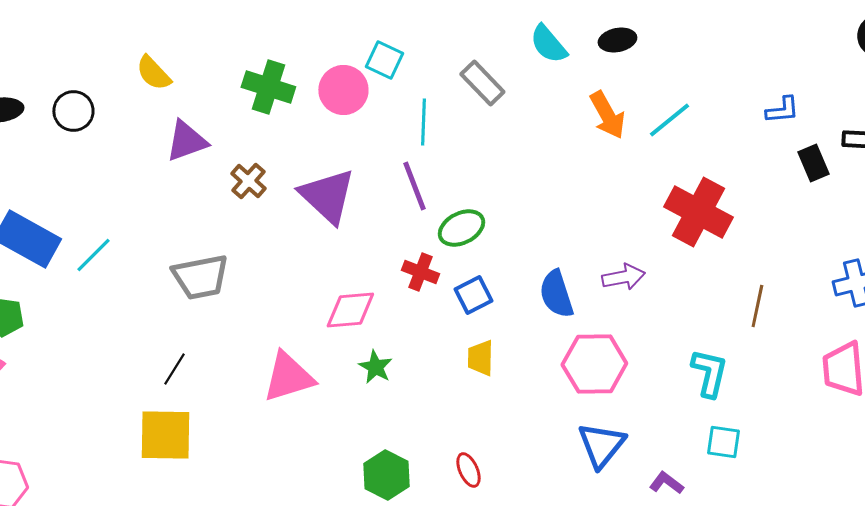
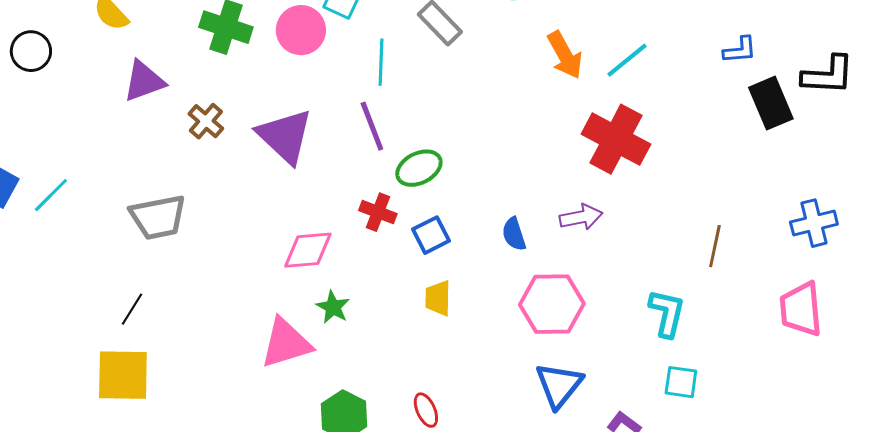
black rectangle: (813, 163) -> (771, 103), size x1.4
red cross: (698, 212) -> (616, 139), moved
blue semicircle: (556, 294) -> (514, 234), size x0.7
pink triangle: (288, 377) -> (286, 343), moved

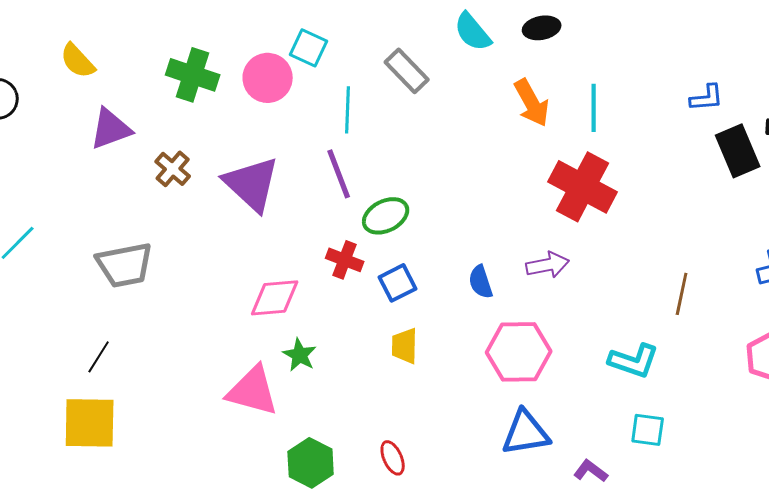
cyan line: (627, 60) -> (594, 108), turned -51
cyan L-shape: (667, 313) -> (634, 361), turned 96
pink triangle: (286, 343) -> (253, 391), turned 32
blue triangle: (559, 385) -> (526, 433), turned 42

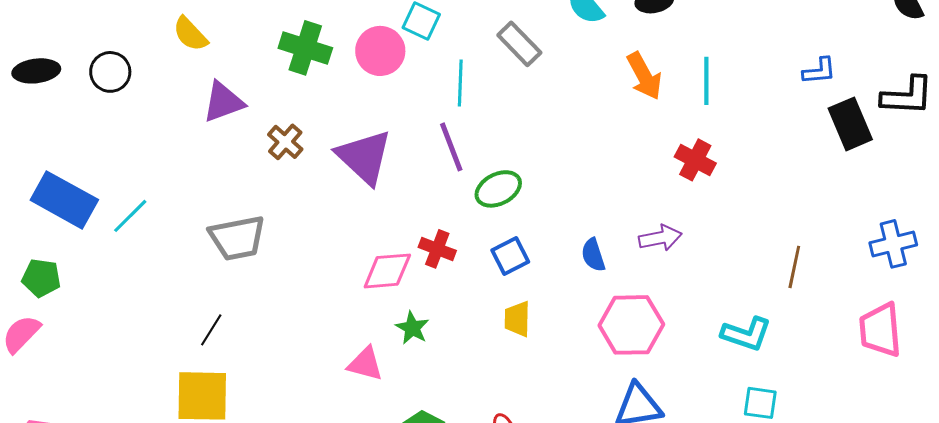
red cross: (583, 187) -> (695, 160), size x0.6
red cross: (345, 260) -> (437, 249), moved
pink triangle: (253, 391) -> (365, 364), size x0.7

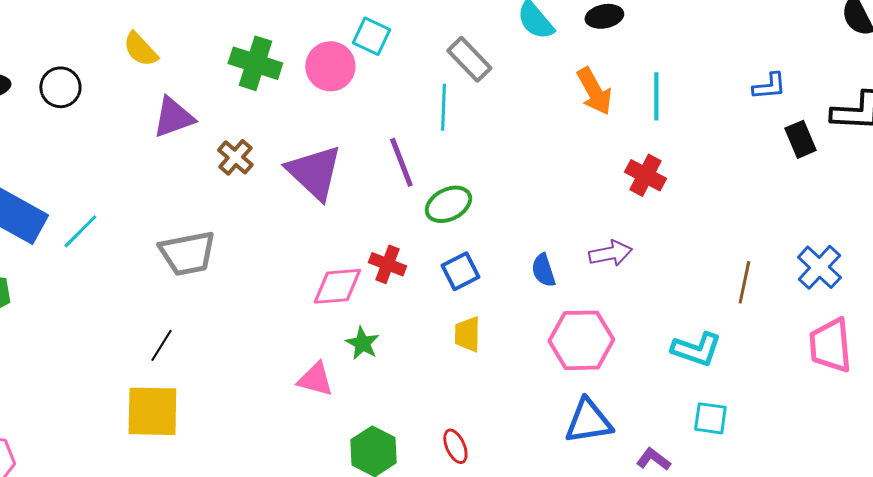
cyan line: (460, 83) -> (443, 107), moved
black rectangle: (850, 124) -> (800, 139), size x0.7
blue cross: (893, 244) -> (819, 267), moved, turned -33

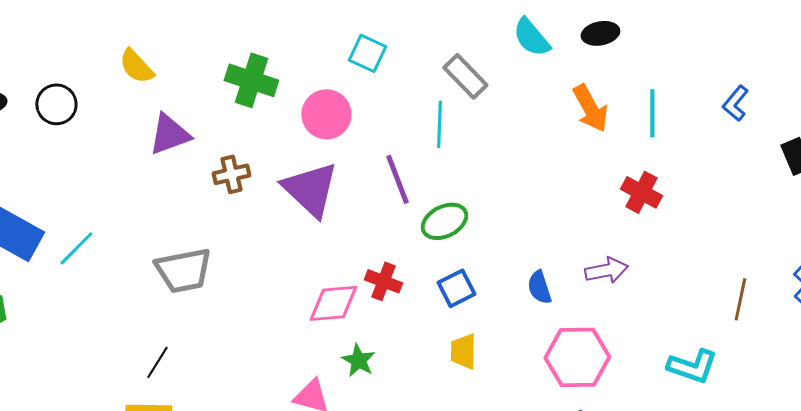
pink circle: (330, 66) -> (326, 114), moved
blue L-shape: (769, 86) -> (735, 103), moved, turned 135
brown cross: (235, 157) -> (231, 174), turned 36

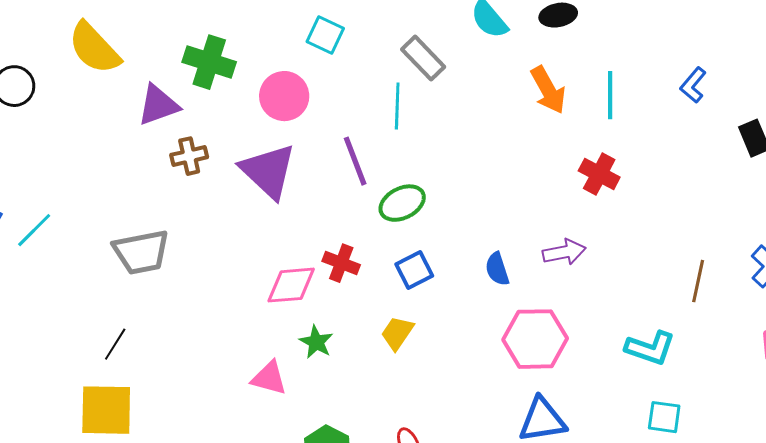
yellow semicircle: (136, 66) -> (94, 48), size x1.5
purple triangle: (169, 134) -> (158, 105), moved
yellow trapezoid: (463, 351) -> (397, 333), moved, turned 33

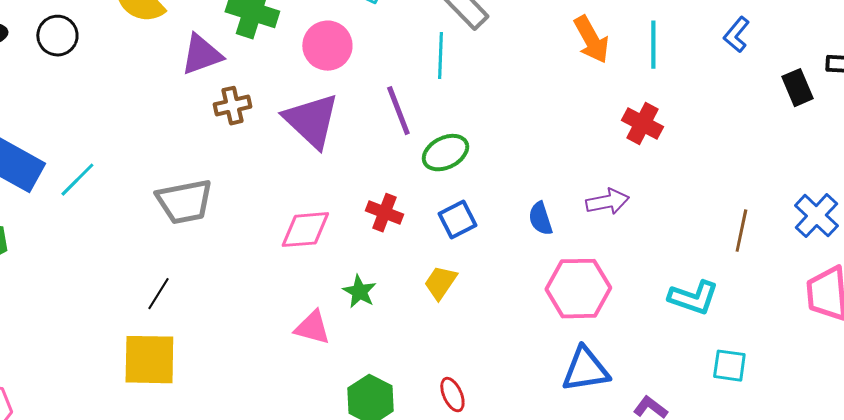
pink diamond: (291, 285) -> (305, 230), moved
cyan square: (664, 417) -> (729, 366), moved

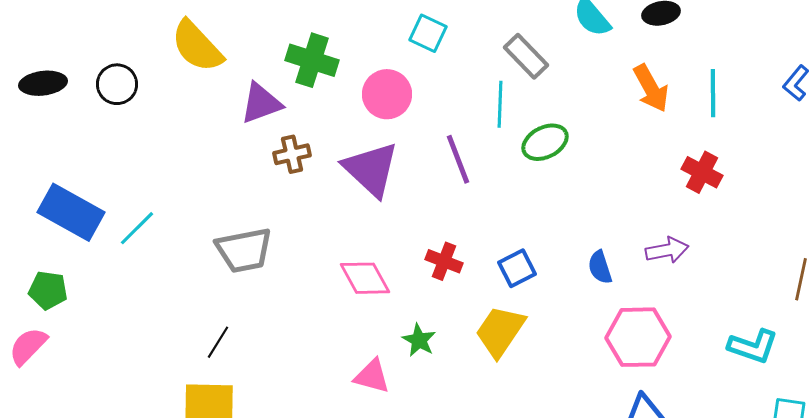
green ellipse: (445, 153) -> (545, 142), moved
pink diamond: (305, 230) -> (365, 278), turned 66
yellow trapezoid: (440, 283) -> (500, 331), size x1.5

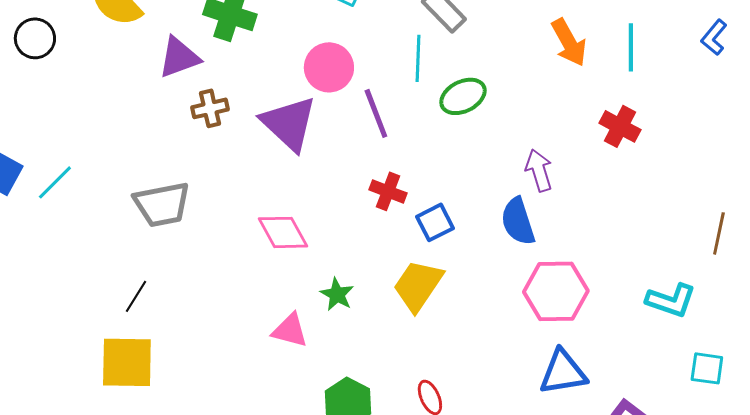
pink circle: (387, 94) -> (329, 67), moved
purple arrow: (667, 250) -> (539, 170), moved, turned -96
red cross: (444, 261) -> (388, 191), moved
blue semicircle: (600, 267) -> (518, 221), size x1.4

